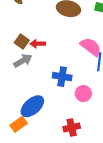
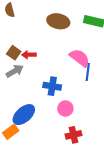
pink circle: (83, 94) -> (65, 108), moved
red cross: (72, 127) -> (74, 135), moved

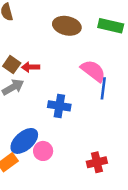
pink circle: (65, 108) -> (43, 151), moved
red cross: (74, 135) -> (97, 162), moved

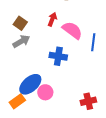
red arrow: (31, 67) -> (52, 19), moved, turned 112
pink semicircle: (93, 71) -> (72, 30), moved

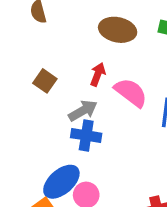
gray arrow: (21, 41) -> (83, 111), moved
blue cross: (58, 56) -> (86, 135), moved

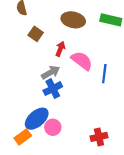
brown square: (45, 81) -> (36, 34), moved
blue cross: (86, 135) -> (53, 89), turned -36

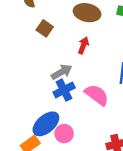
red arrow: (60, 49) -> (83, 45), moved
pink semicircle: (82, 61) -> (97, 95), moved

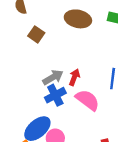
red arrow: (83, 45) -> (74, 77), moved

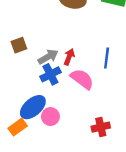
brown square: (36, 34) -> (19, 45), moved, turned 35

